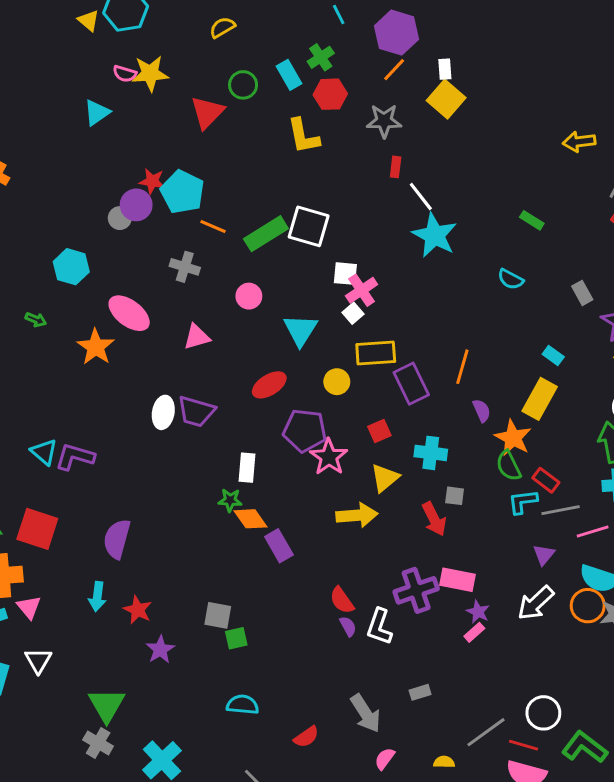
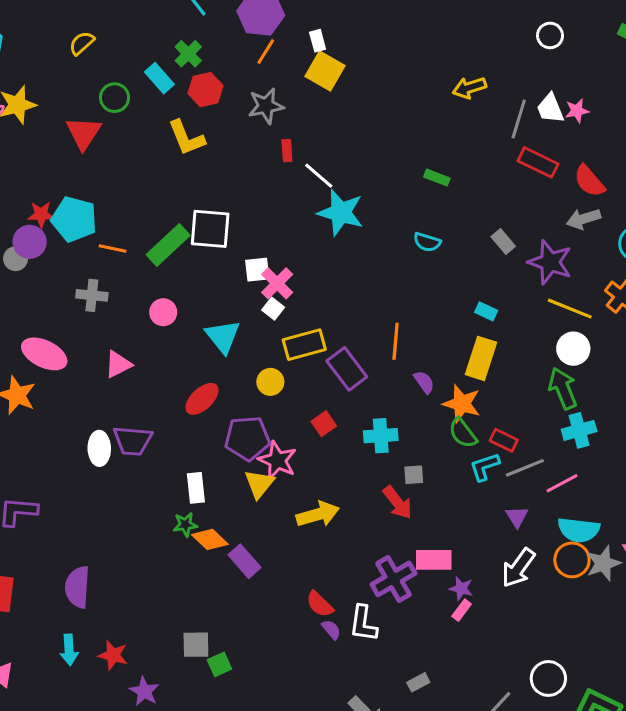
yellow triangle: (385, 478) -> (259, 484), moved

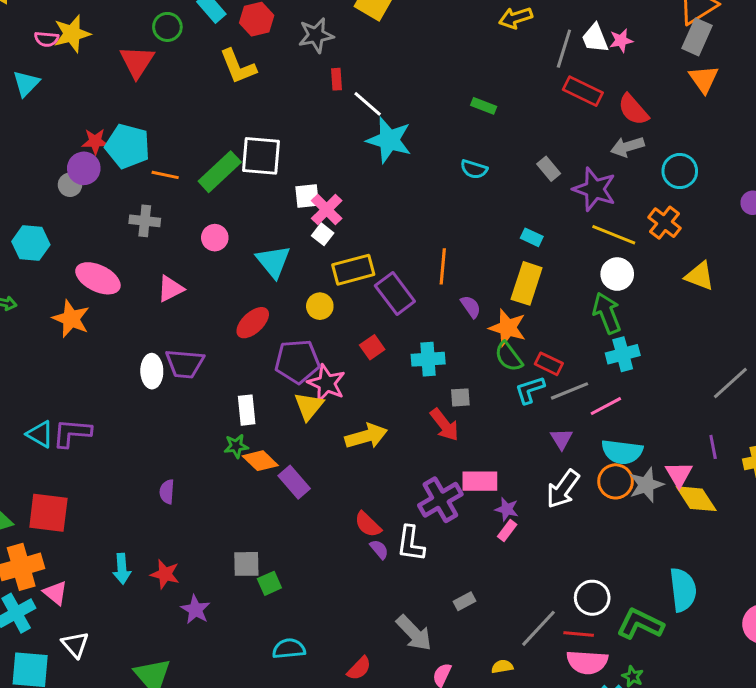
purple semicircle: (77, 587) -> (167, 492), moved, size x0.6

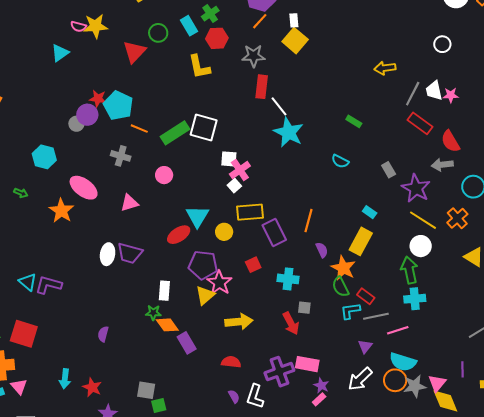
red rectangle: (337, 79) -> (262, 87), size x1.6
cyan triangle: (273, 261) -> (197, 216), moved
red semicircle: (368, 524) -> (231, 362), moved, turned 132

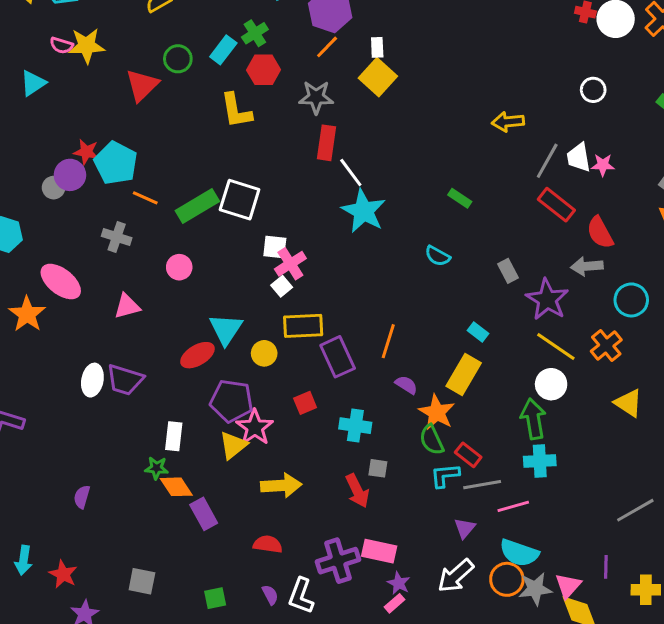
cyan rectangle: (189, 26) -> (223, 50), turned 66
purple semicircle: (322, 250) -> (406, 385), turned -35
green square: (159, 406) -> (215, 598), moved

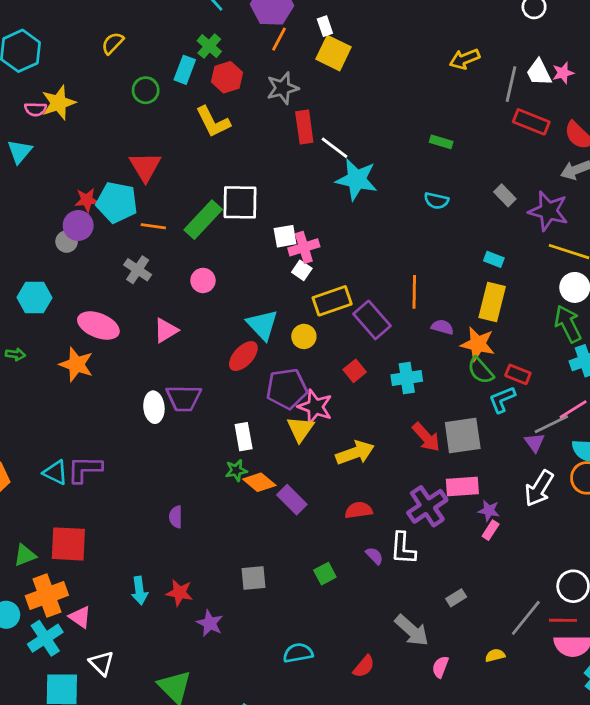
red triangle: (142, 85) -> (145, 167), moved
gray cross: (117, 237) -> (138, 270), turned 32
pink cross: (290, 264) -> (304, 247), turned 32
gray square: (378, 468) -> (463, 436), moved, size x2.0
gray line: (482, 485) -> (551, 424), moved

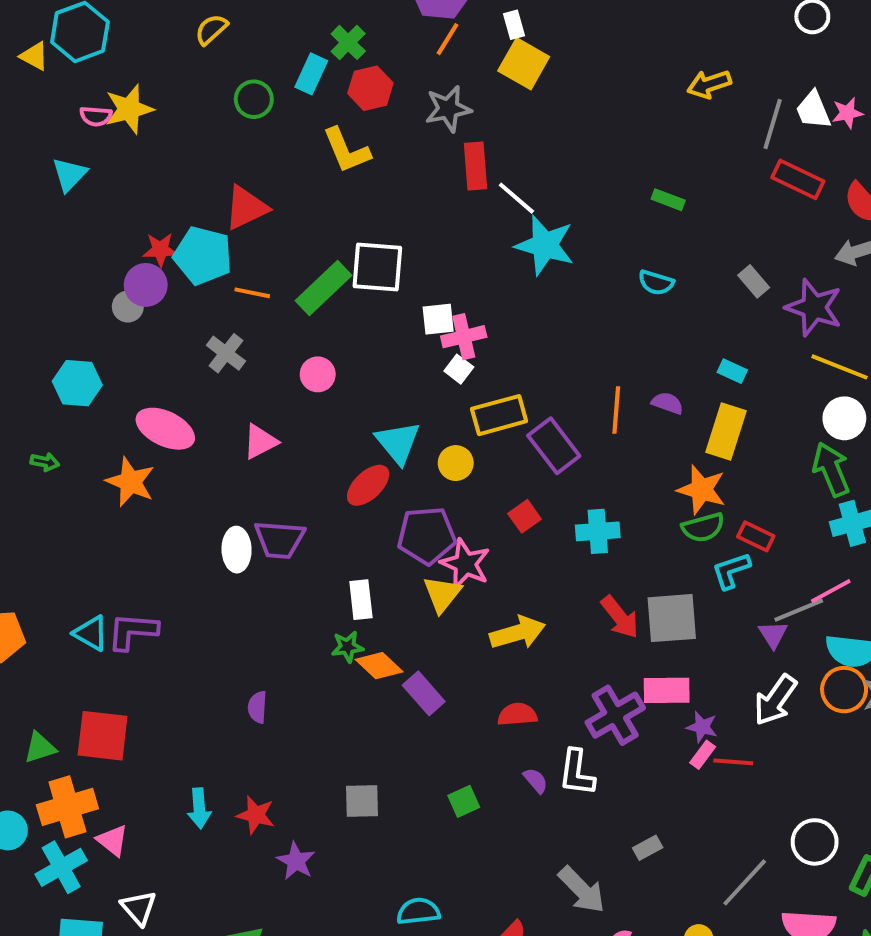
red triangle: (145, 167) -> (246, 208), turned 32
purple semicircle: (442, 327) -> (667, 403), moved
green semicircle: (481, 370) -> (703, 527), turned -68
red line: (563, 620) -> (733, 762), moved

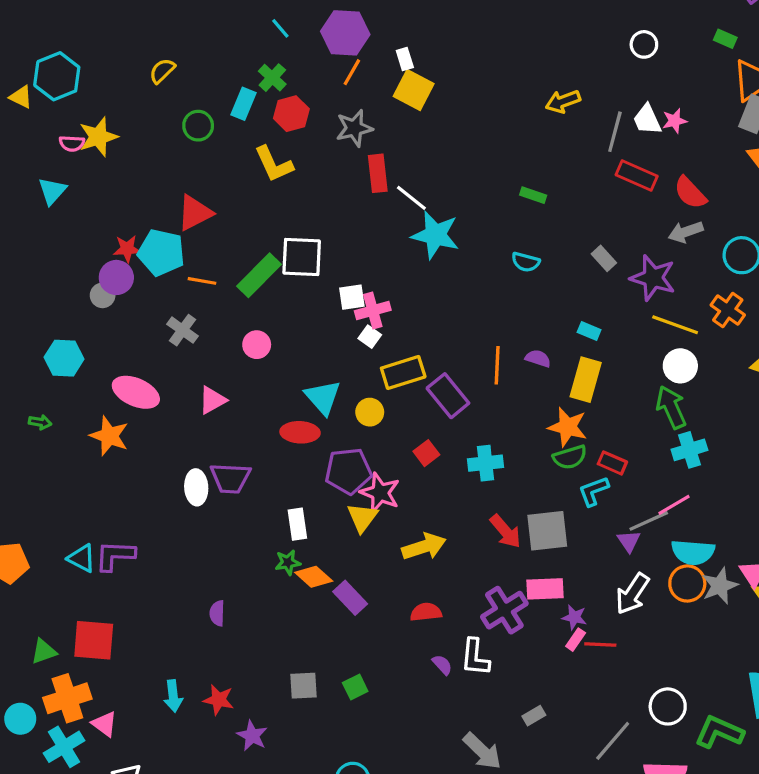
red ellipse: (368, 485) -> (300, 432), turned 48
green square: (464, 801) -> (355, 687), moved

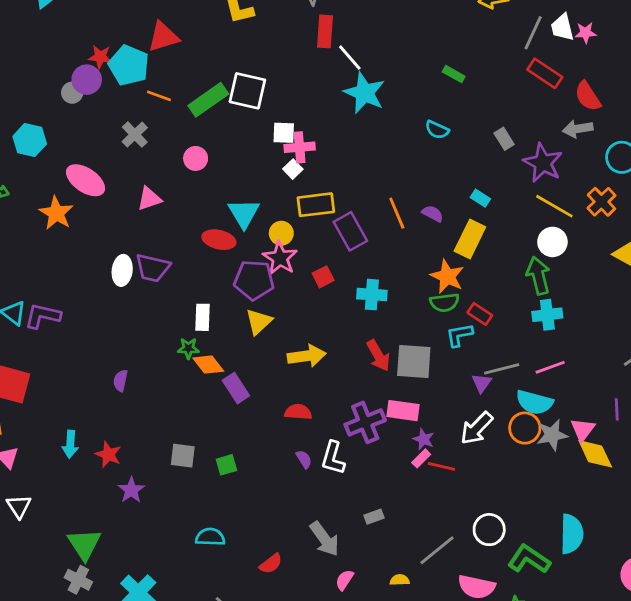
orange line: (497, 365) -> (397, 213), turned -36
pink star: (380, 493) -> (280, 258), moved
pink line: (674, 505) -> (550, 367), moved

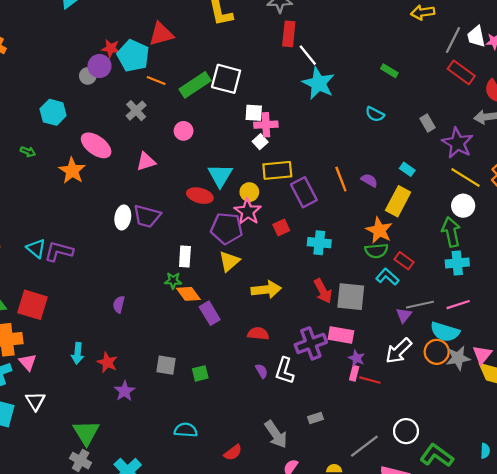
cyan L-shape: (459, 335) -> (387, 277), turned 50
pink rectangle: (421, 458) -> (354, 373), turned -32
cyan semicircle: (572, 534) -> (485, 451), moved, size x0.5

